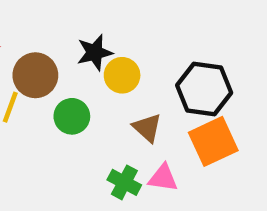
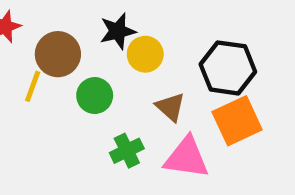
pink triangle: (163, 178) -> (187, 158), size x1.5
green cross: (124, 182) -> (127, 151), moved, turned 36

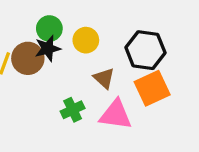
black star: (118, 31) -> (48, 48), moved
brown circle: (58, 54) -> (28, 58), moved
green circle: (95, 96) -> (49, 29), moved

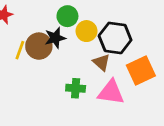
green circle: (49, 29) -> (67, 16), moved
black hexagon: (145, 50) -> (115, 38), moved
green cross: (73, 110) -> (76, 88), turned 30

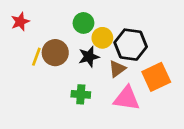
black star: (55, 38) -> (89, 57), moved
brown triangle: (101, 62) -> (117, 69), turned 42
green cross: (76, 88) -> (81, 94), moved

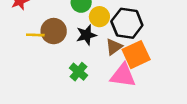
yellow line: (36, 57) -> (35, 35), turned 72
orange square: (156, 77) -> (136, 55), moved
green cross: (81, 94) -> (79, 72), turned 36

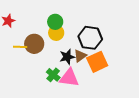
yellow circle: (99, 17) -> (56, 33), moved
black star: (86, 35) -> (67, 57), moved
pink triangle: (123, 76) -> (69, 78), moved

